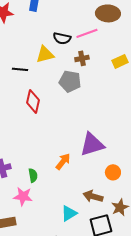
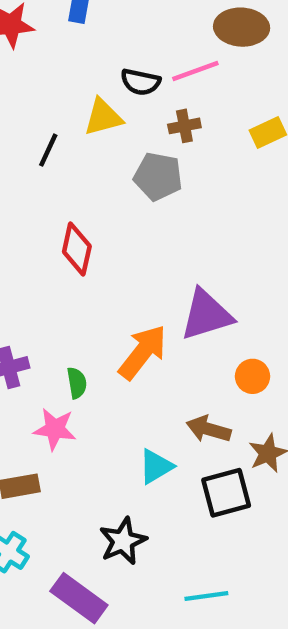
black line: (20, 69) -> (48, 150), turned -70
red diamond: (33, 101) -> (77, 249), moved
orange arrow: (63, 161) -> (143, 352), size x1.5

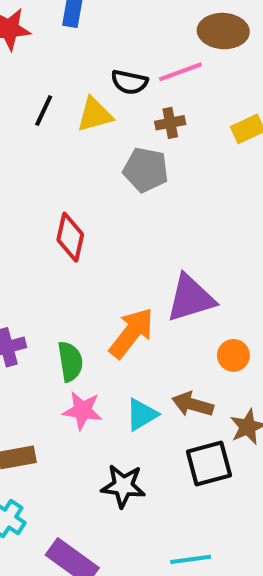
black line: (48, 150) -> (44, 111), moved
green semicircle: (77, 383) -> (70, 361), size x1.4
pink star: (55, 429) -> (82, 410), moved
cyan triangle: (156, 466) -> (142, 415), moved
black star: (123, 541) -> (123, 486), moved, turned 30

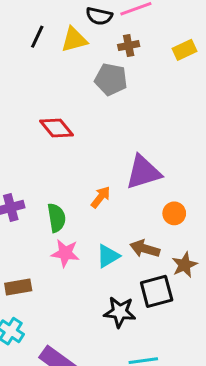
red diamond: (70, 237) -> (56, 128), turned -52
orange arrow: (131, 333) -> (101, 197), size x0.6
black star: (123, 486) -> (120, 312), moved

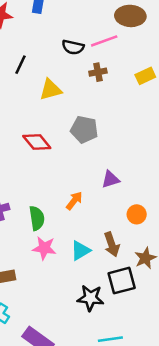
yellow triangle: (74, 40) -> (51, 90), moved
gray pentagon: (111, 79) -> (84, 130), moved
purple triangle: (143, 172) -> (110, 179), size x0.6
brown arrow: (145, 249) -> (112, 244), turned -125

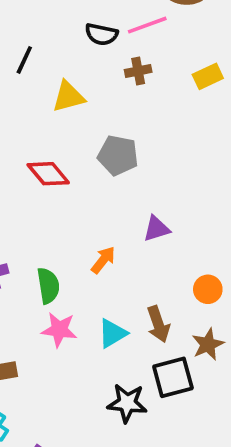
orange circle: (137, 214) -> (208, 289), moved

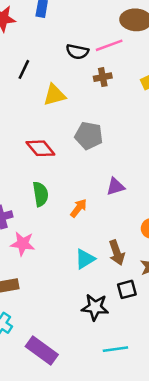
green semicircle: (48, 286) -> (40, 194), moved
pink star: (59, 330) -> (23, 244), moved
black square: (173, 377) -> (127, 289), size x0.7

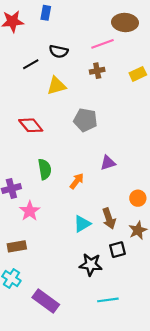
black semicircle: (77, 52) -> (59, 51), moved
black line: (24, 69) -> (31, 64), turned 35
red diamond: (40, 148) -> (31, 125), moved
pink star: (23, 244) -> (30, 211), turned 30

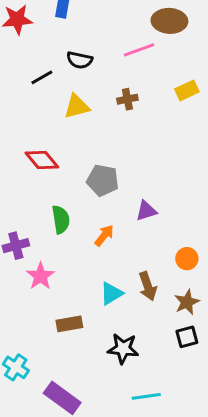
brown cross: (97, 71) -> (127, 99), moved
gray pentagon: (85, 120) -> (103, 180), moved
brown rectangle: (17, 246) -> (69, 324), moved
black square: (117, 250) -> (187, 337), moved

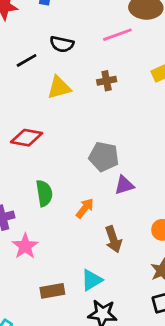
red diamond: (42, 160) -> (27, 138), turned -40
gray pentagon: (103, 180) -> (104, 157), moved
brown arrow: (148, 286) -> (113, 239), moved
cyan triangle: (111, 293) -> (92, 280), moved

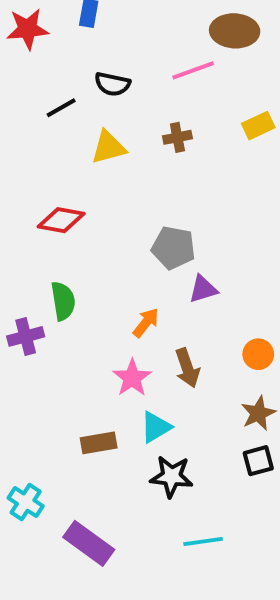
green semicircle: (44, 193) -> (63, 301), moved
pink star: (25, 246) -> (132, 378), moved

